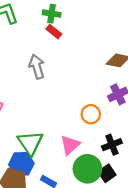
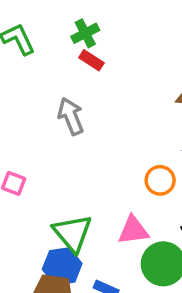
green cross: (52, 14) -> (85, 33), turned -30
pink triangle: (70, 145) -> (133, 230), turned 40

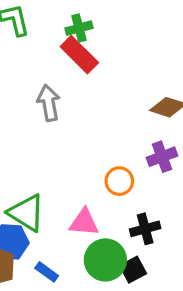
red rectangle: (91, 60) -> (79, 55), size x1.6
green triangle: (72, 233) -> (26, 213), turned -30

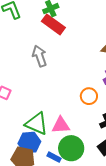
pink triangle: (84, 222) -> (61, 125), moved
green circle: (105, 260) -> (71, 148), moved

